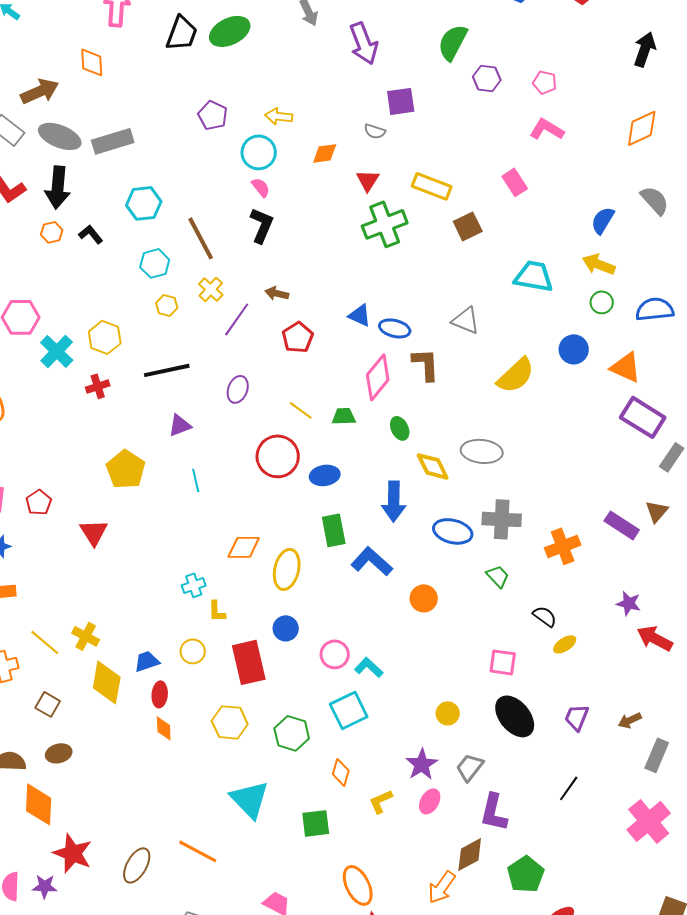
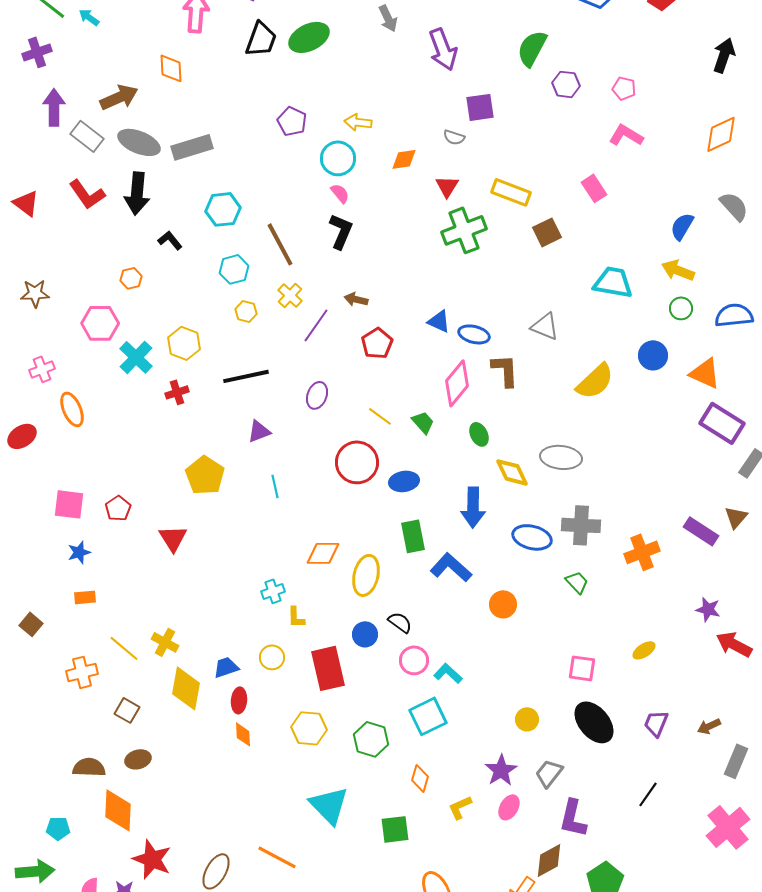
orange hexagon: (52, 232) -> (131, 278), moved
green trapezoid: (344, 416) -> (423, 422), turned 50
black semicircle: (545, 616) -> (400, 622), moved

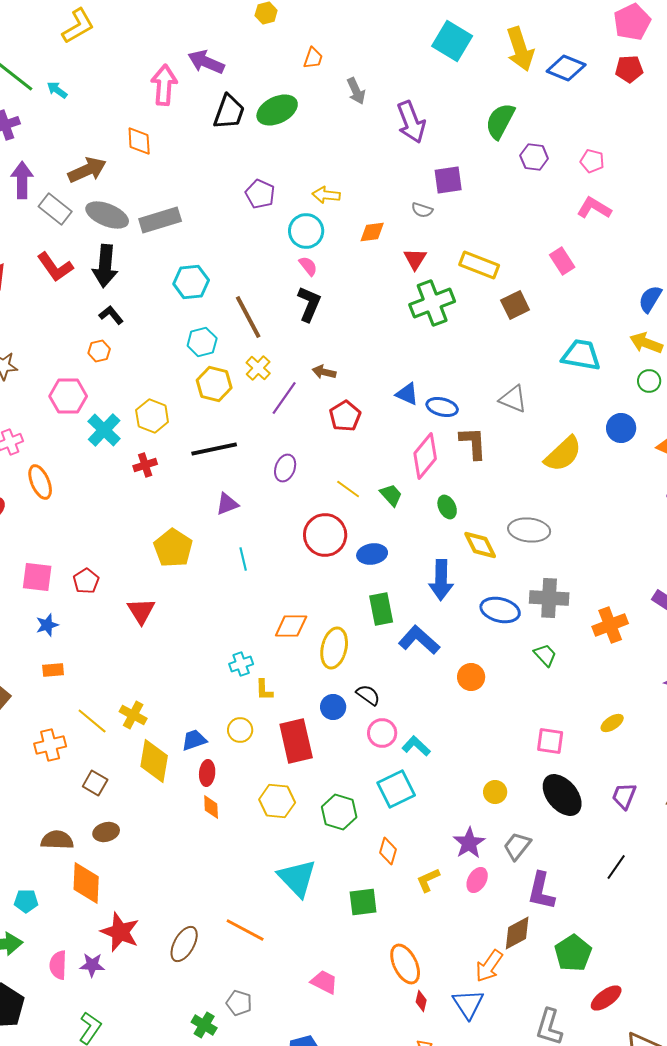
black L-shape: (170, 240) -> (111, 315), moved
yellow hexagon: (246, 311) -> (214, 384), size x1.6

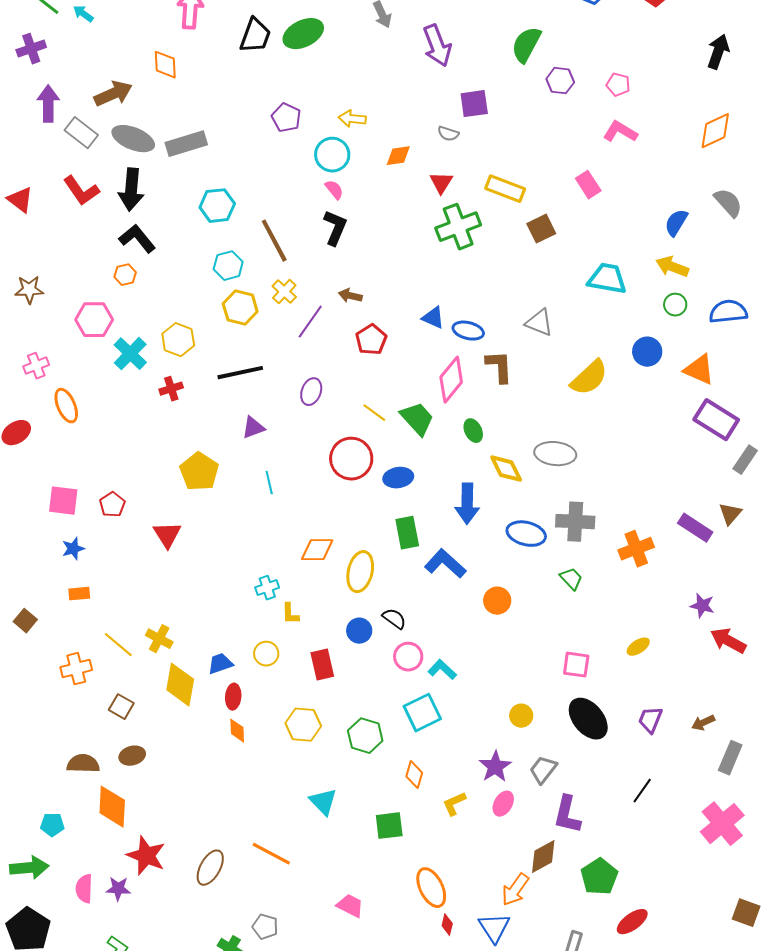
black L-shape: (111, 315) -> (137, 239), size x1.5
green trapezoid: (391, 495) -> (417, 419), size x1.5
red rectangle: (296, 741) -> (322, 665), size x0.7
cyan triangle: (297, 878) -> (323, 802), size x0.7

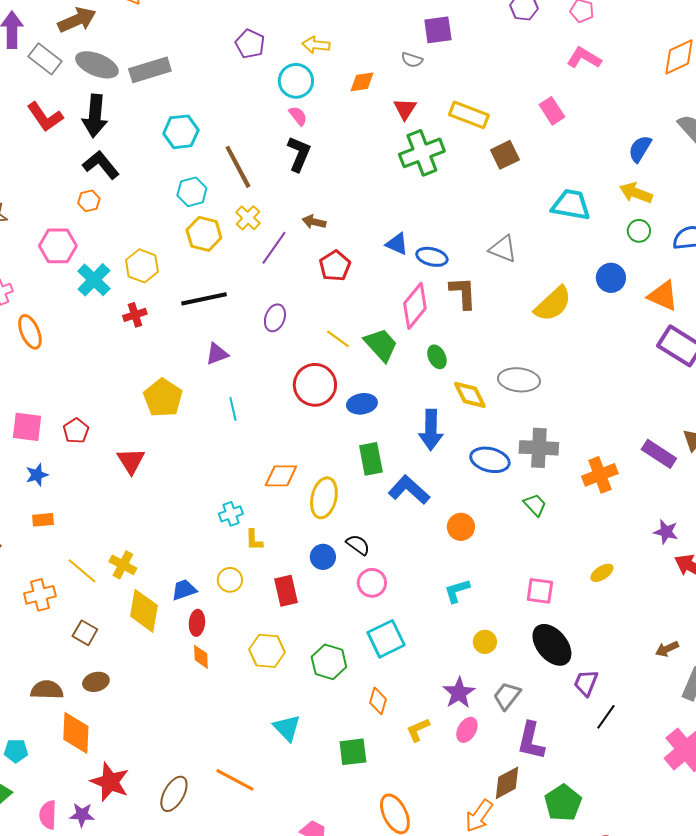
cyan L-shape: (442, 670) -> (457, 591), moved, turned -60
purple trapezoid: (650, 720) -> (586, 683), moved

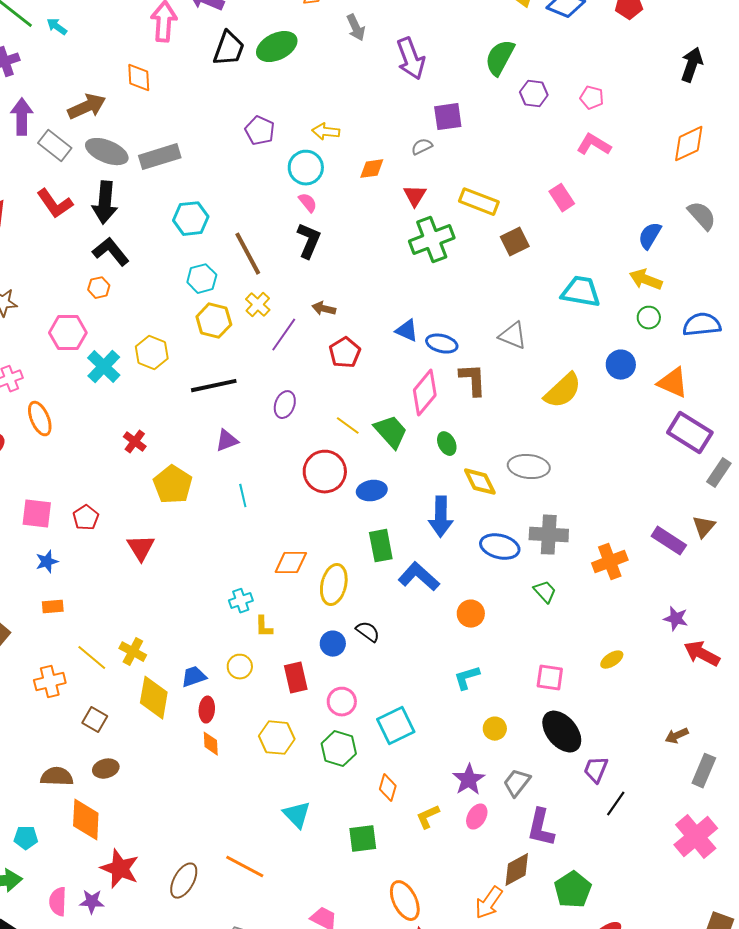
gray semicircle: (412, 60) -> (422, 147), turned 135
red cross: (135, 315) -> (135, 442), moved, turned -35
pink circle: (372, 583) -> (342, 702), moved

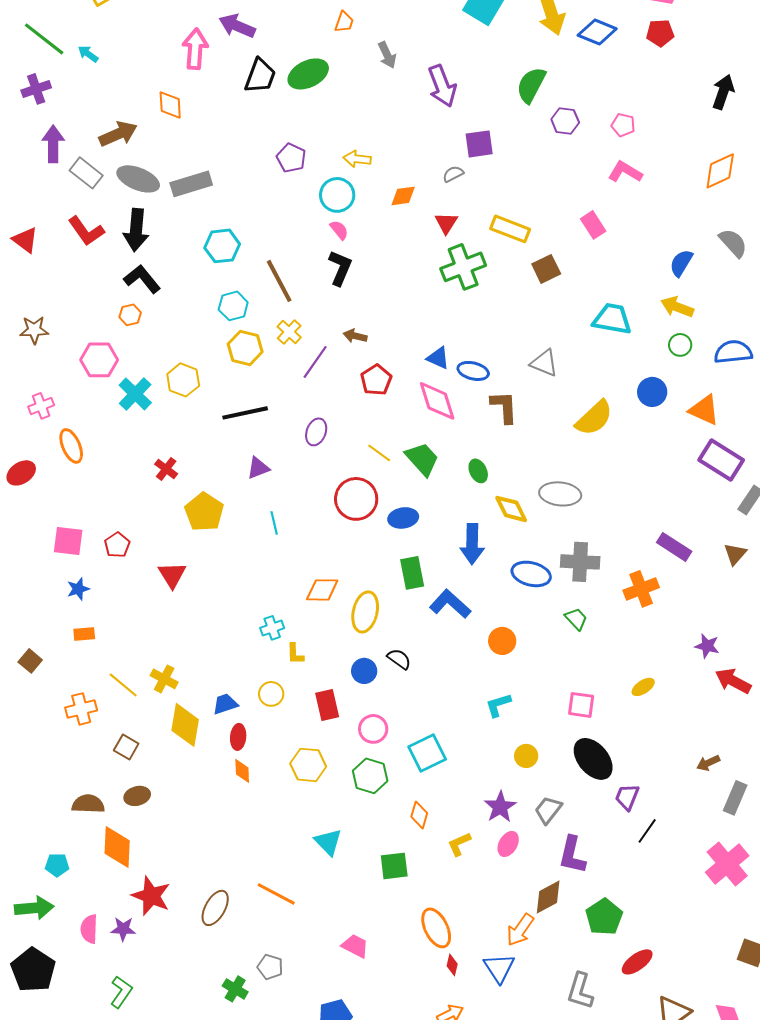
pink diamond: (425, 393) -> (437, 401), moved, turned -57
purple rectangle: (669, 541) -> (674, 547), moved

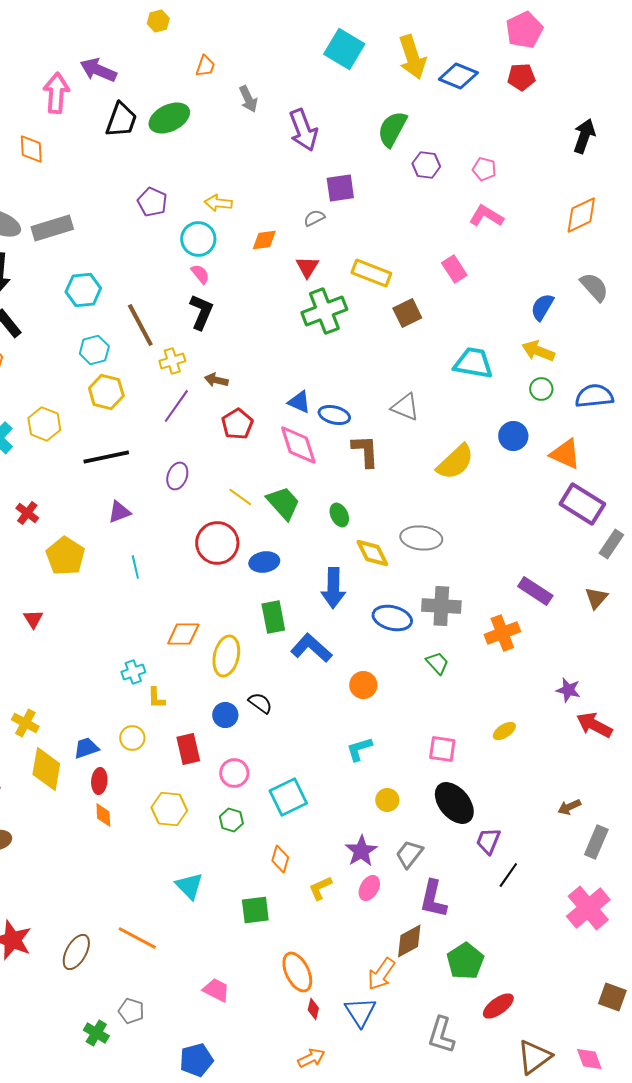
yellow cross: (289, 332) -> (172, 361), moved, turned 30
red triangle: (172, 575) -> (33, 619), size x0.7
green hexagon: (370, 776) -> (231, 820), size x0.7

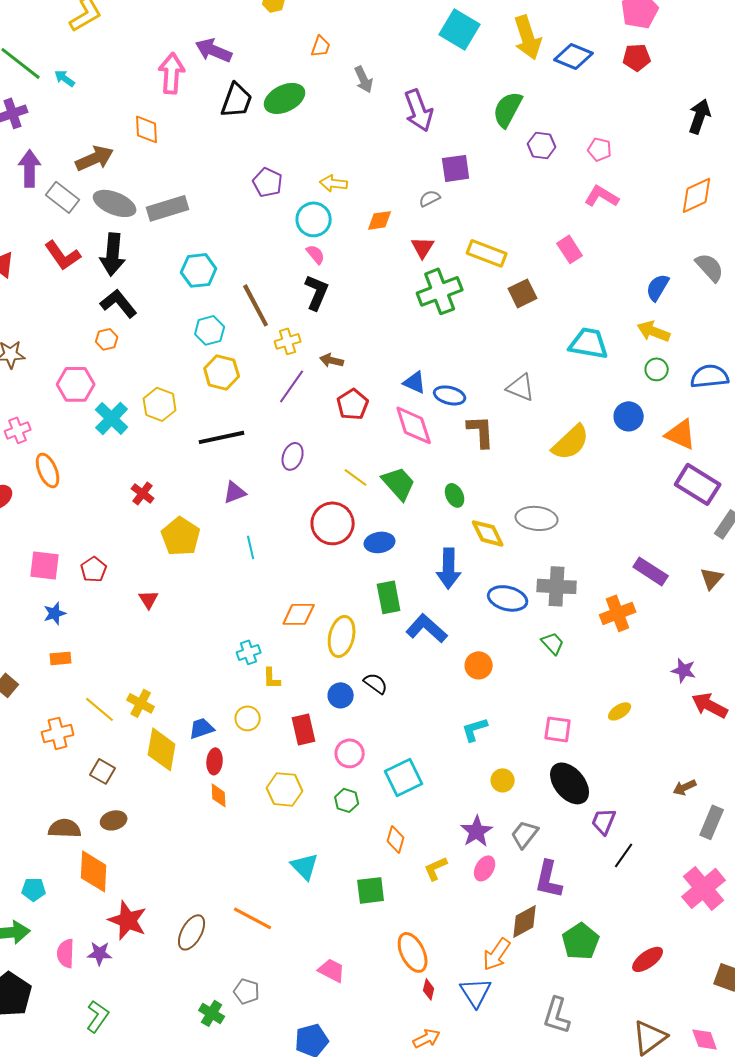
red ellipse: (498, 1006) -> (648, 959), moved

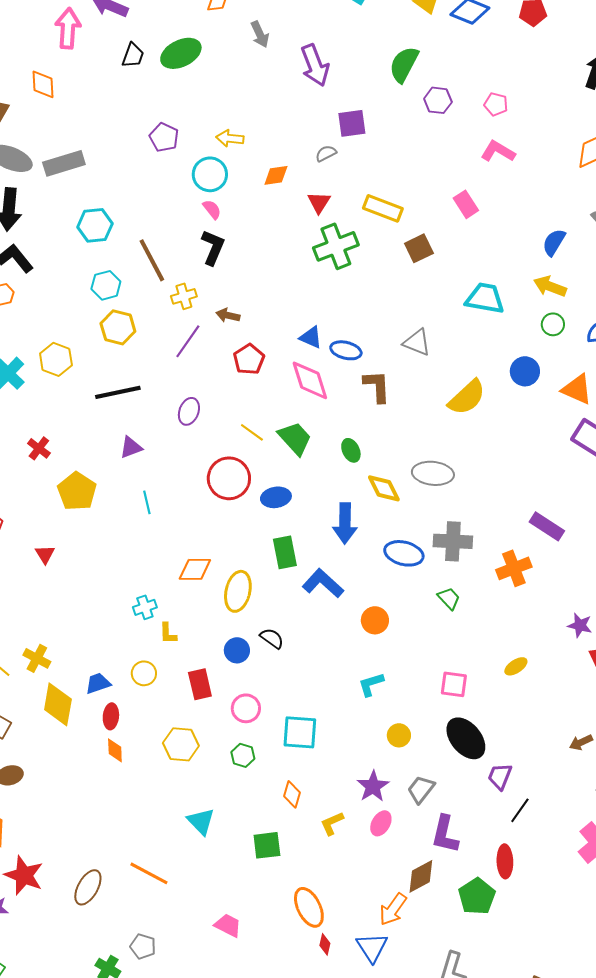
black trapezoid: (237, 100) -> (133, 55), size x0.7
cyan square: (404, 777) -> (300, 732), turned 30
red ellipse: (648, 959) -> (505, 861), moved, turned -56

